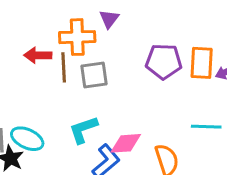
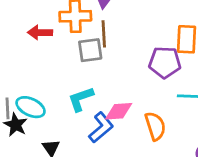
purple pentagon: (164, 61) -> (165, 62), moved
brown line: (64, 67) -> (104, 34), moved

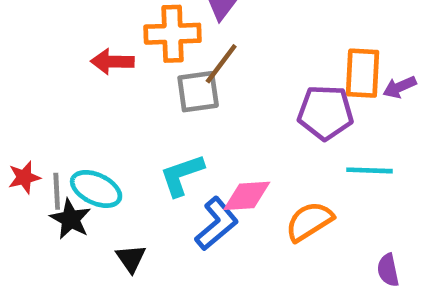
brown line: (104, 34) -> (221, 64), turned 40
orange semicircle: (155, 126) -> (309, 221), turned -104

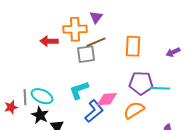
brown line: (221, 64) -> (96, 42), turned 30
orange rectangle: (363, 73) -> (133, 46), moved
purple pentagon: (325, 113) -> (141, 83), moved
red star: (24, 177) -> (11, 107), moved
black star: (71, 219) -> (40, 115), moved

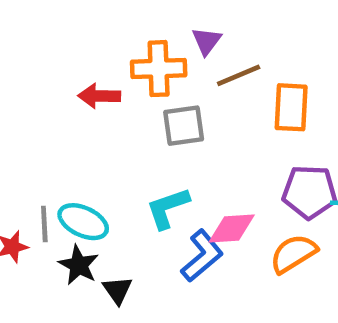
brown line: (96, 42) -> (239, 75), moved

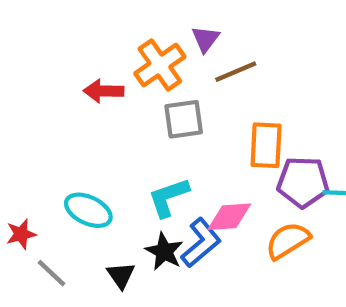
orange cross: (159, 69) -> (160, 65), turned -33
orange rectangle: (291, 107) -> (266, 145), moved
gray line: (44, 224) -> (51, 273), moved, turned -44
black star: (79, 265) -> (164, 251), moved

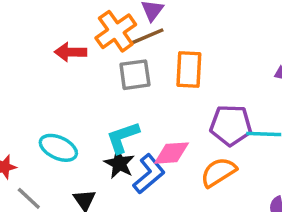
brown line: (236, 72) -> (147, 36), moved
orange rectangle: (266, 145) -> (189, 69), moved
black star: (164, 251) -> (119, 163), moved

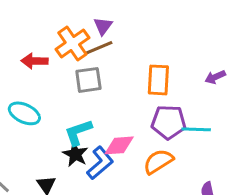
orange rectangle: (189, 69) -> (158, 80), moved
cyan ellipse: (58, 148) -> (24, 113), moved

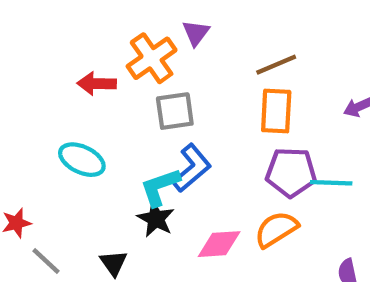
brown line: (99, 48) -> (276, 65), moved
pink diamond: (119, 145) -> (219, 244), moved
blue L-shape: (100, 163) -> (192, 168), moved

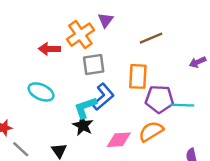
orange rectangle: (276, 111) -> (138, 76), moved

